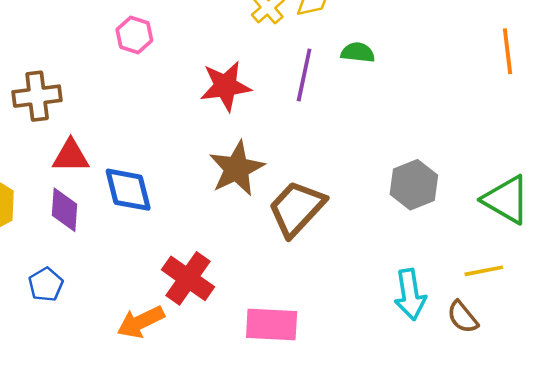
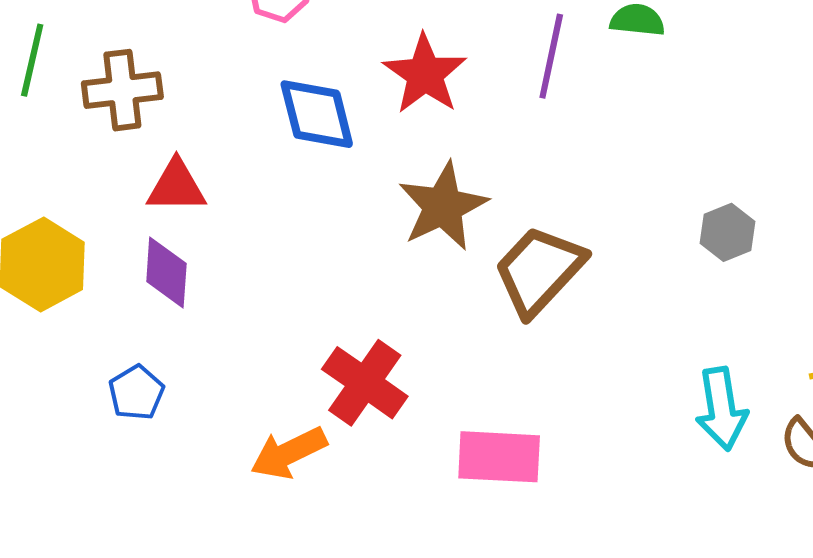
red star: (225, 86) -> (425, 74), turned -30
gray hexagon: (414, 185) -> (727, 232), size x0.7
blue diamond: (128, 190) -> (317, 114), moved

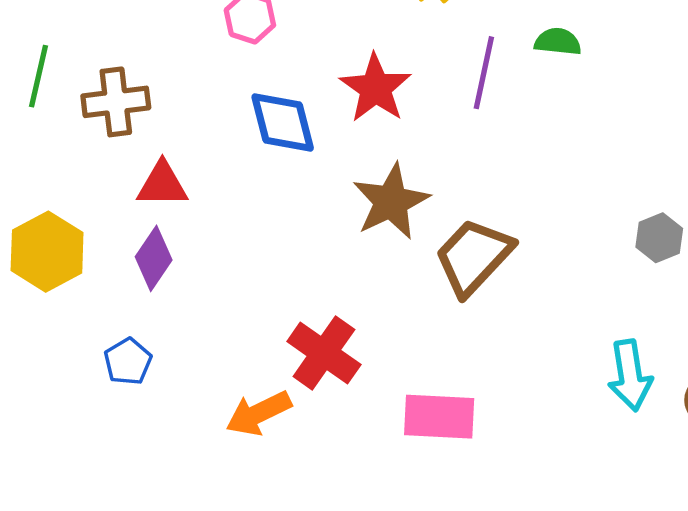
gray hexagon: (727, 232) -> (659, 238), moved
purple diamond: (166, 272) -> (154, 258), turned 30

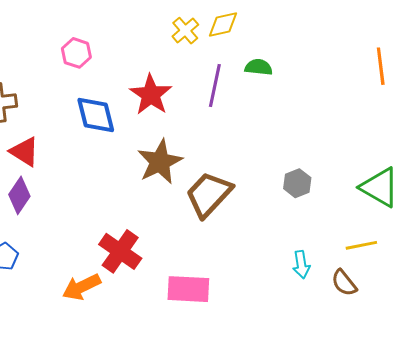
red triangle: (162, 184) -> (25, 152), turned 32
gray hexagon: (659, 238) -> (297, 183), moved
cyan arrow: (630, 375) -> (301, 265), size x0.7

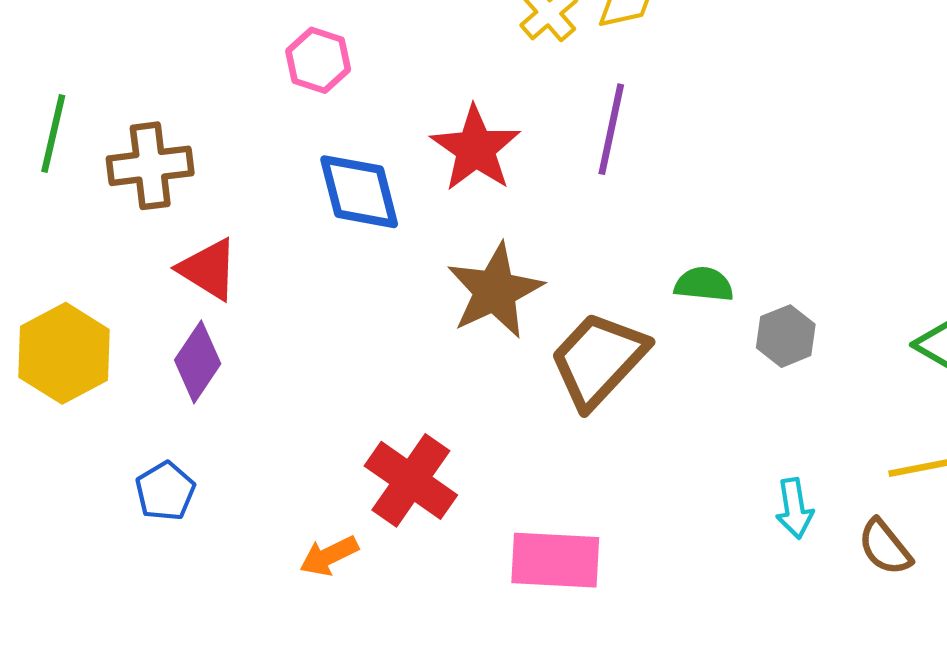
green semicircle: (259, 67) -> (704, 284), moved
orange arrow: (82, 287) -> (329, 556), size x0.7

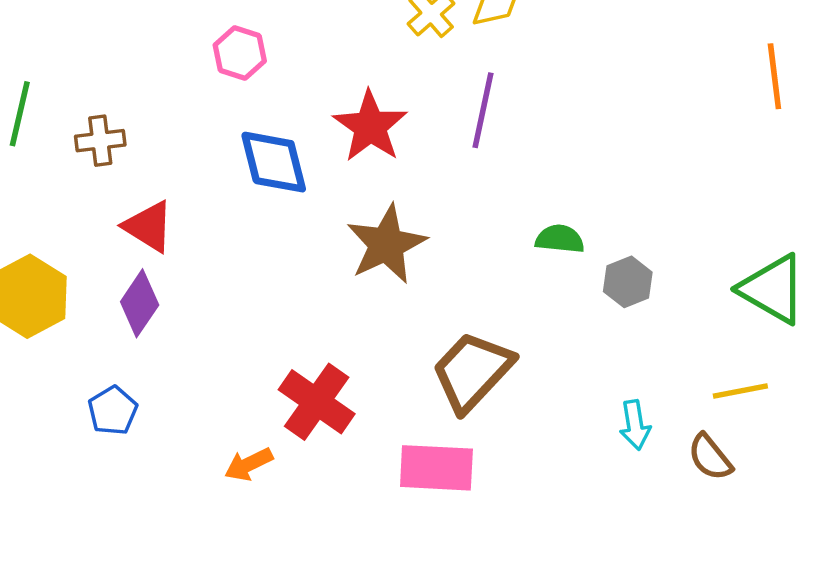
brown cross: (150, 166) -> (100, 141), size x0.7
brown trapezoid: (598, 360) -> (472, 371), moved

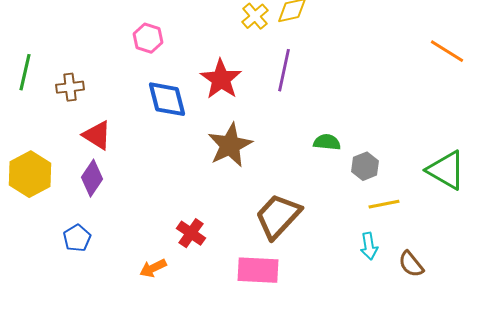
orange line: (774, 76) -> (447, 51), turned -51
yellow line: (740, 391) -> (384, 204), moved
red cross: (317, 402) -> (191, 233), size x0.7

